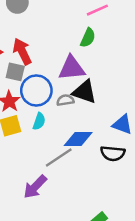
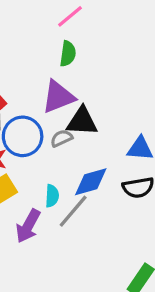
cyan semicircle: (39, 121) -> (52, 196), moved
purple arrow: (35, 187) -> (28, 226), moved

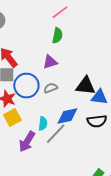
purple triangle: (58, 97) -> (50, 62), size x0.7
black triangle: (82, 121) -> (86, 86), moved

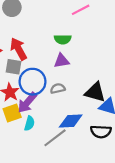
green semicircle: (57, 35) -> (63, 39), moved, turned 70
cyan semicircle: (43, 124) -> (29, 123), moved
purple arrow: (27, 142) -> (27, 103), moved

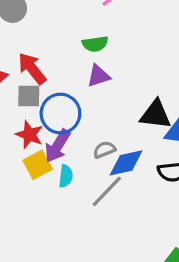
gray semicircle: (58, 88) -> (104, 150), moved

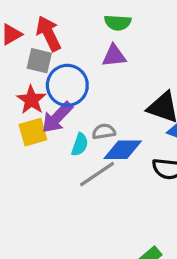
cyan semicircle: (66, 176) -> (80, 145), moved

